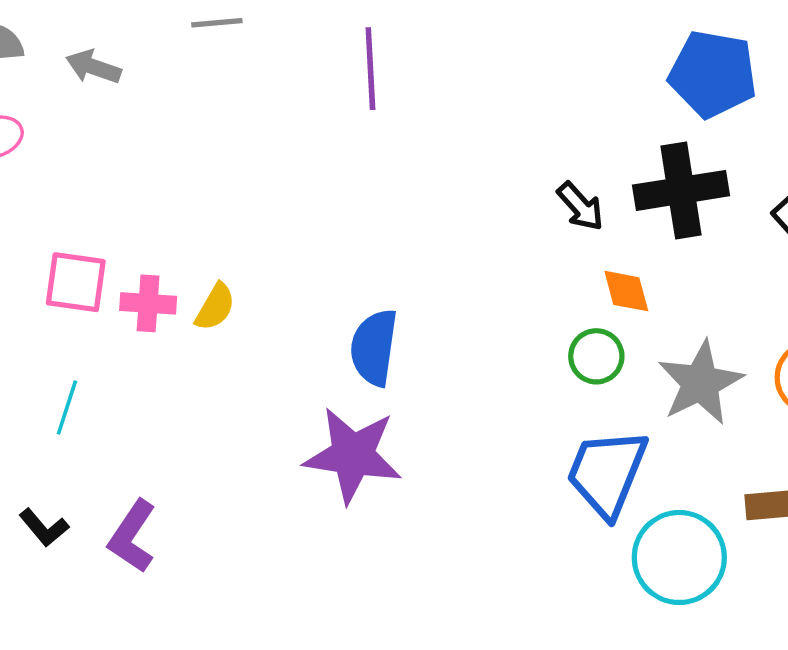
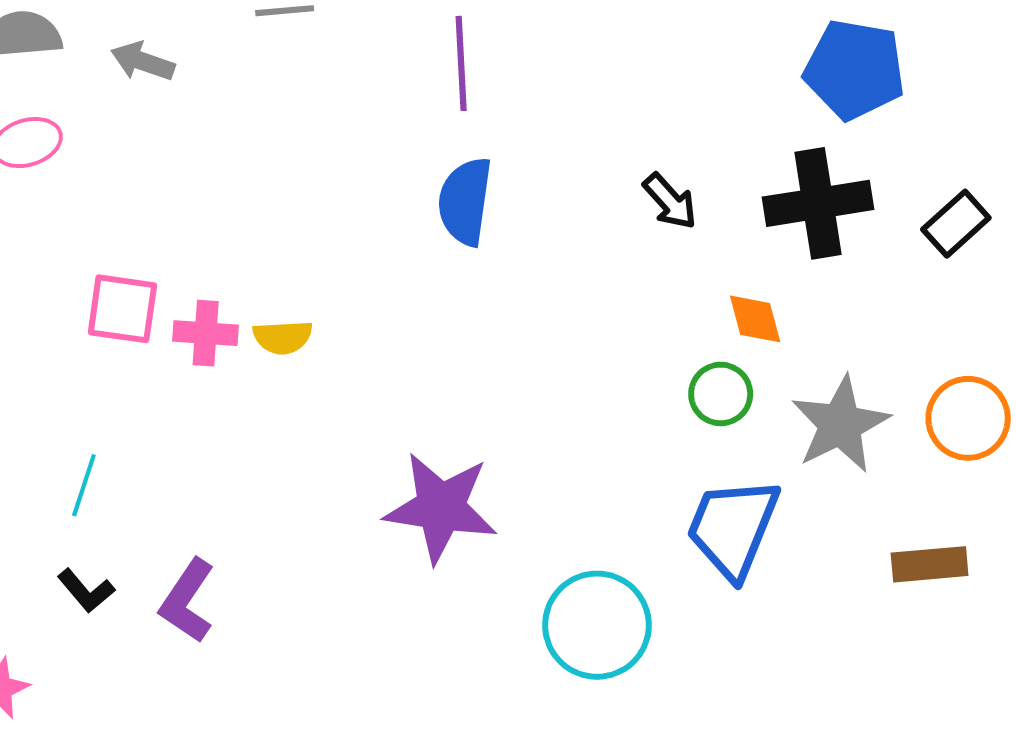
black arrow: (580, 206) -> (670, 201), moved
yellow semicircle: (215, 307) -> (283, 337), turned 57
blue semicircle: (374, 347) -> (465, 201), moved
cyan line: (67, 407) -> (84, 485), moved
cyan circle: (679, 557) -> (597, 625), moved

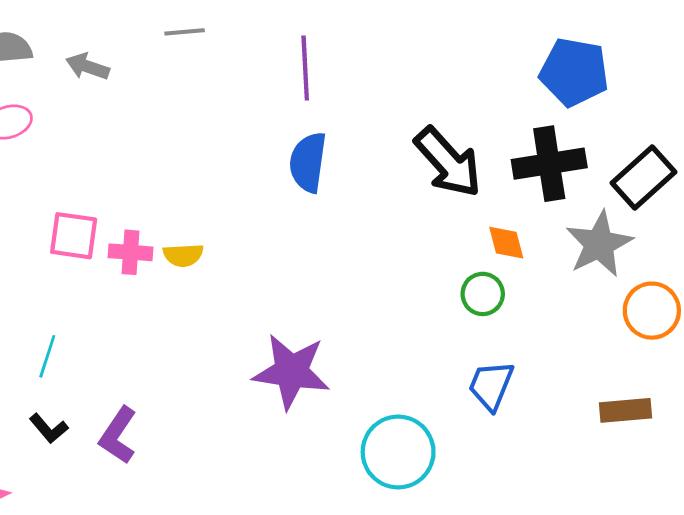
black arrow: (670, 201) -> (448, 162), size x1.8
black rectangle: (956, 224) -> (644, 177), size x1.4
gray star: (840, 424) -> (599, 244), moved
blue trapezoid: (733, 528) -> (491, 385), size x0.7

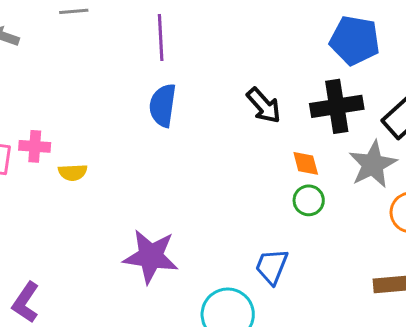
black arrow: (448, 162) -> (264, 105), size x0.7
pink cross: (131, 252) -> (35, 146), moved
green circle: (483, 294) -> (309, 200), moved
blue trapezoid: (491, 385) -> (272, 266), moved

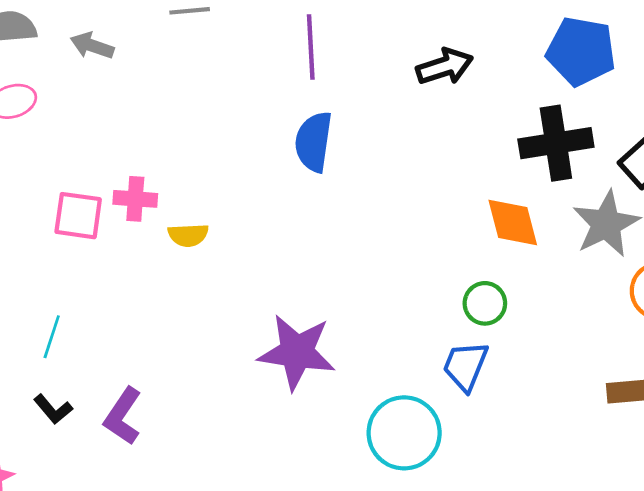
black arrow: (264, 105) -> (445, 67), moved, turned -66
orange diamond: (306, 163) -> (513, 223), size x1.4
green circle: (309, 200) -> (485, 303), moved

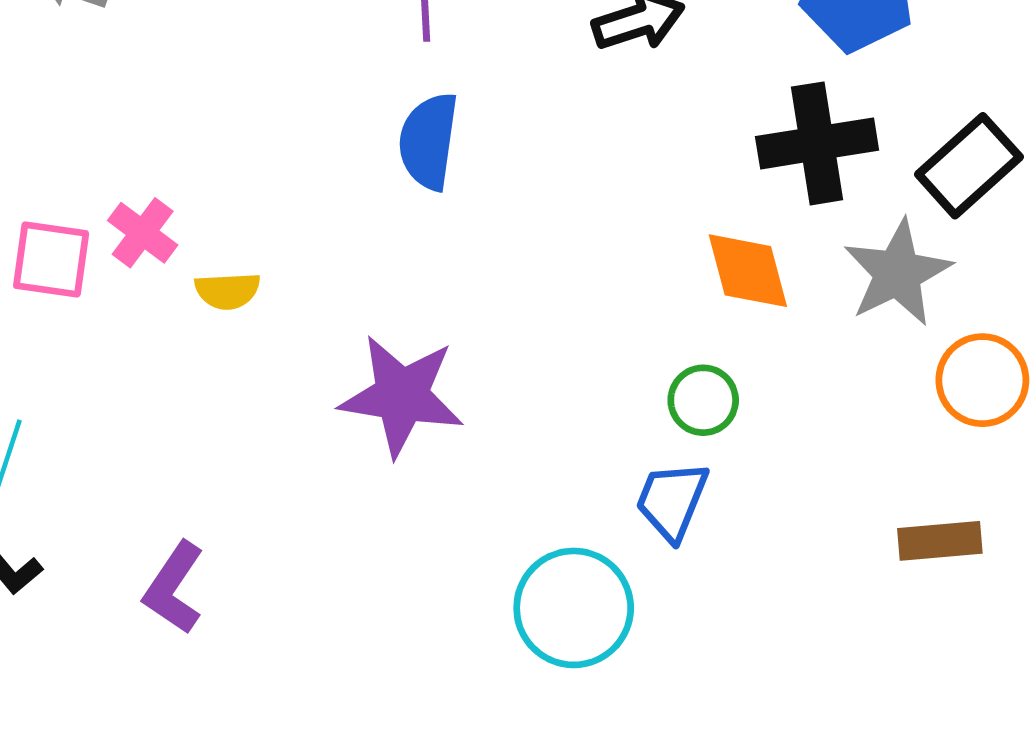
pink cross: (135, 199) -> (143, 233), turned 33
purple star: (297, 352) -> (402, 396), moved
purple L-shape: (123, 416) -> (174, 588), moved

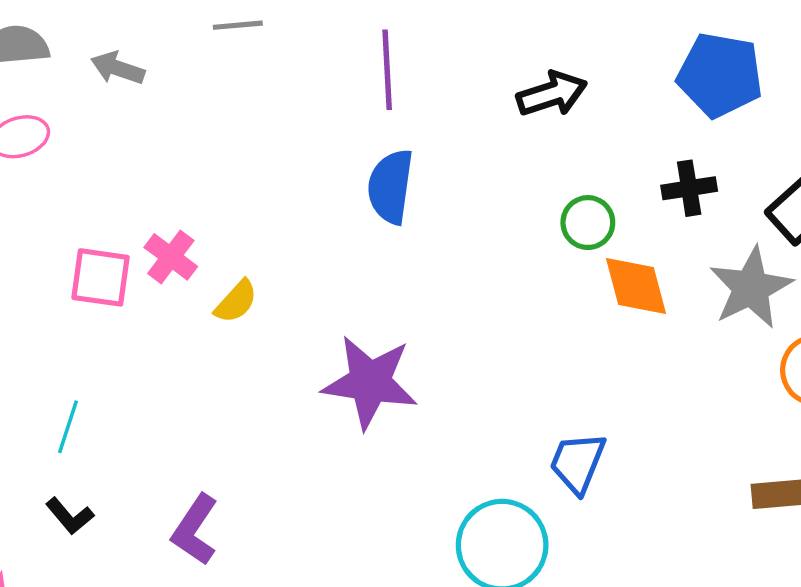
black cross: (817, 143) -> (689, 188), size x0.6
yellow semicircle: (227, 291) -> (236, 301), turned -45
green circle: (703, 400) -> (588, 223), moved

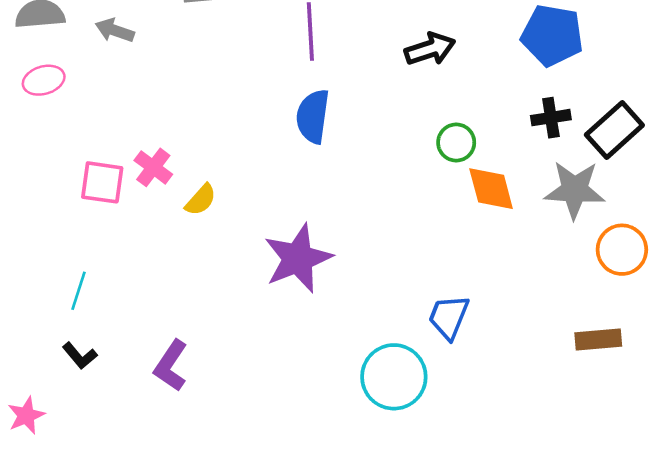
black cross: (689, 188) -> (551, 118), moved
gray star: (751, 288) -> (575, 190), turned 30
purple star: (370, 382) -> (298, 258), turned -30

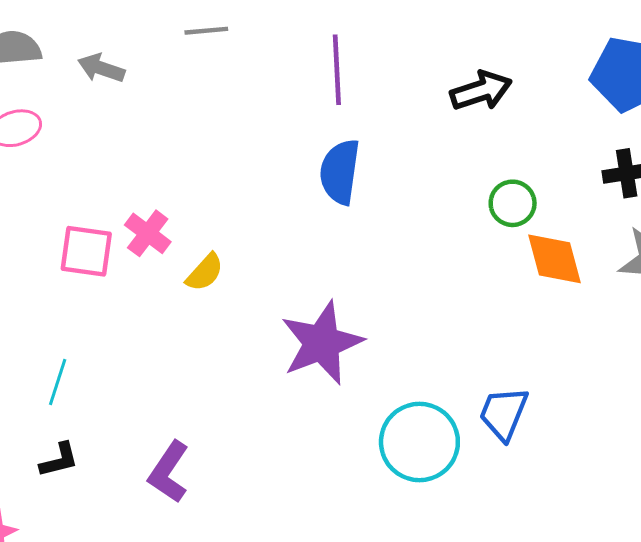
black L-shape: (80, 356) -> (59, 460), turned -64
cyan circle: (394, 377) -> (419, 442), moved

